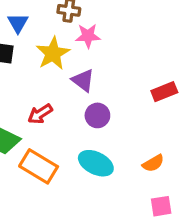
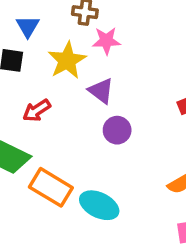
red arrow: (40, 114) -> (37, 110), moved
cyan ellipse: (96, 163) -> (99, 205), moved

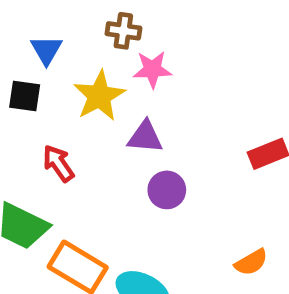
purple triangle: (101, 91) -> (145, 137), turned -32
red arrow: (37, 110) -> (58, 163), turned 88

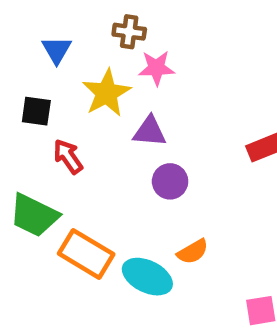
black square: (25, 96) -> (36, 111), moved
orange semicircle: (251, 262) -> (193, 252), moved

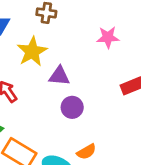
pink star: (156, 68) -> (108, 37), moved

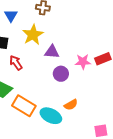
pink star: (108, 37) -> (83, 62), moved

